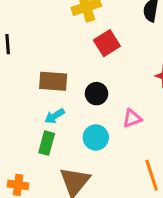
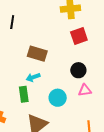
black circle: (96, 94) -> (78, 70), moved
green rectangle: (47, 143) -> (24, 94), turned -35

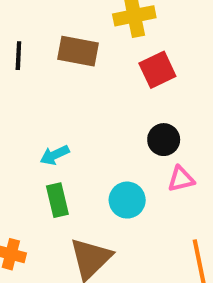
brown rectangle: (37, 54) -> (78, 51), moved
cyan arrow: (33, 77) -> (55, 155), moved

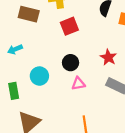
cyan arrow: (55, 155) -> (15, 49), moved
cyan circle: (127, 200) -> (39, 76), moved

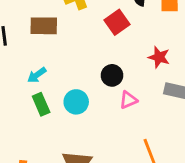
red square: (69, 26) -> (117, 22), moved
green rectangle: (14, 91) -> (41, 104), moved

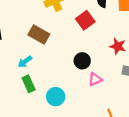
brown rectangle: (44, 26) -> (39, 34), moved, turned 30
cyan circle: (76, 102) -> (56, 97), moved

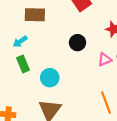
brown rectangle: (39, 34) -> (35, 15), turned -30
pink triangle: (95, 79) -> (105, 60), moved

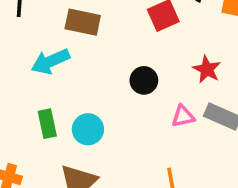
cyan arrow: (20, 42) -> (50, 61), size x1.5
green rectangle: (23, 64) -> (47, 124), moved

